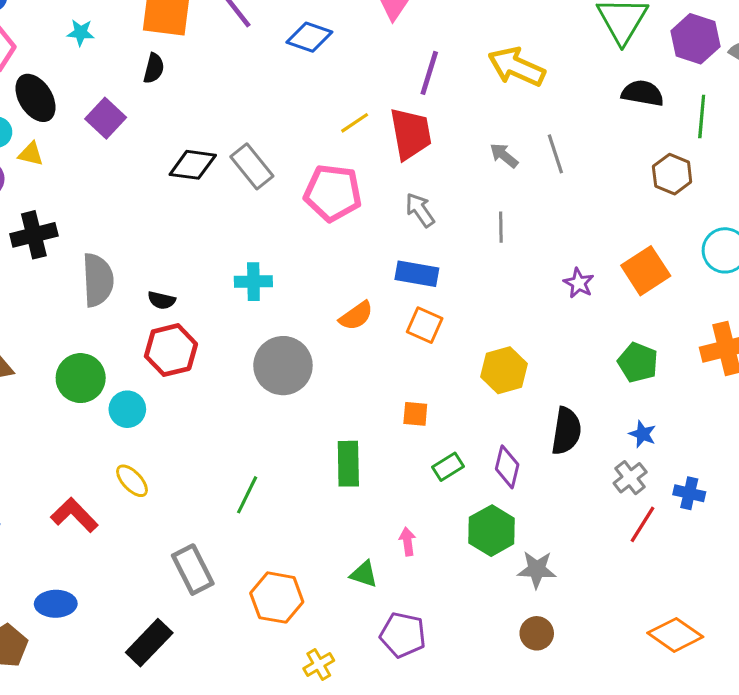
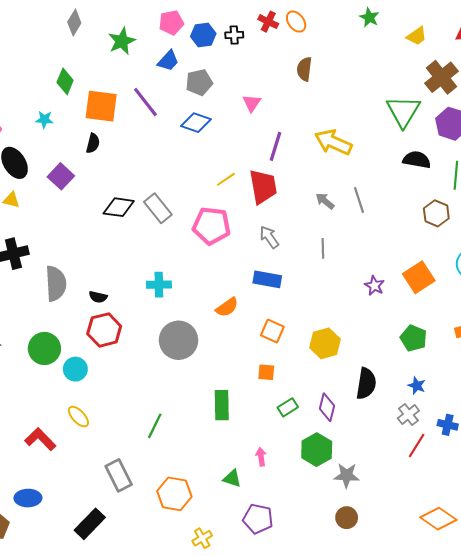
orange square: (425, 325) -> (272, 331), moved

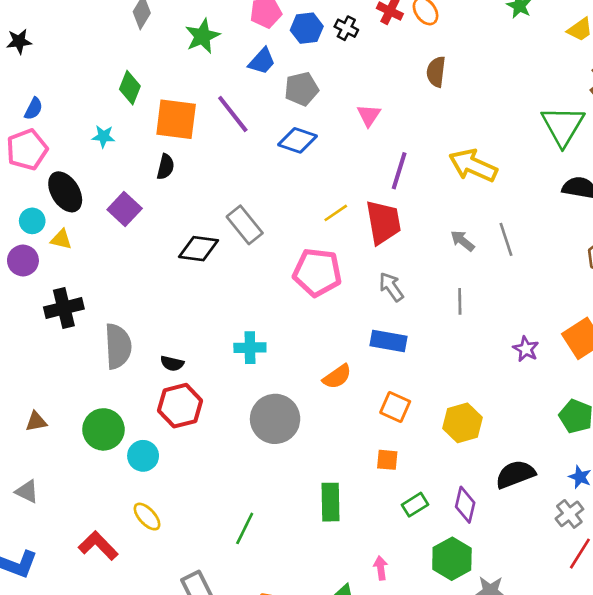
black cross: (234, 35) -> (346, 28), turned 30
gray rectangle: (158, 208) -> (245, 225), moved
black semicircle: (366, 384) -> (515, 474), turned -120

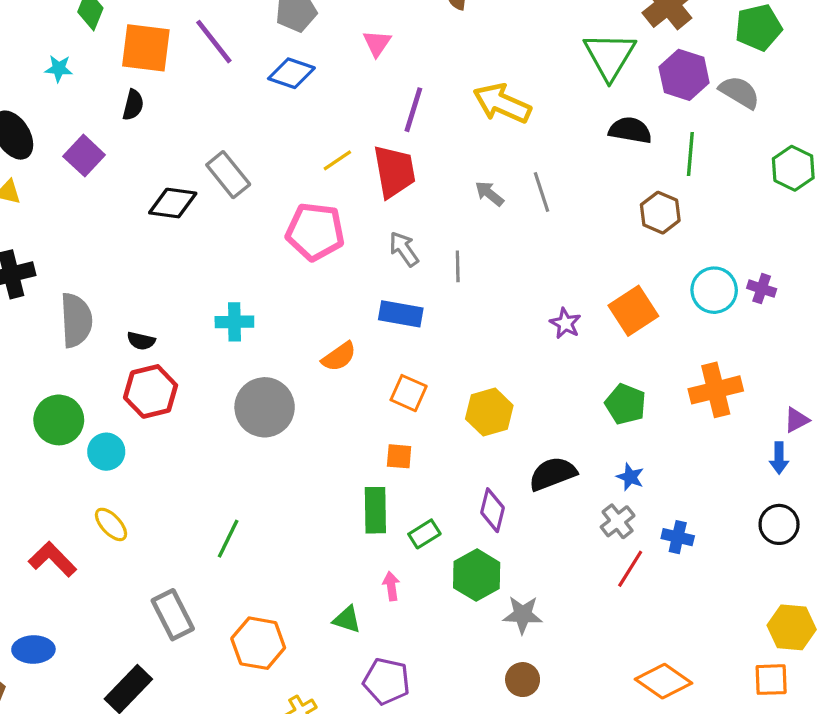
gray line: (460, 301) -> (458, 266), moved
green rectangle: (330, 502) -> (375, 510), moved
green rectangle: (415, 505) -> (424, 534), moved

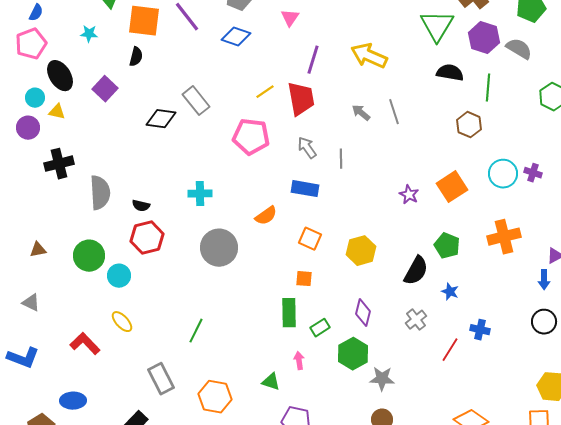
black semicircle: (553, 474) -> (416, 271), moved, turned 140
gray cross: (618, 521) -> (416, 320), moved

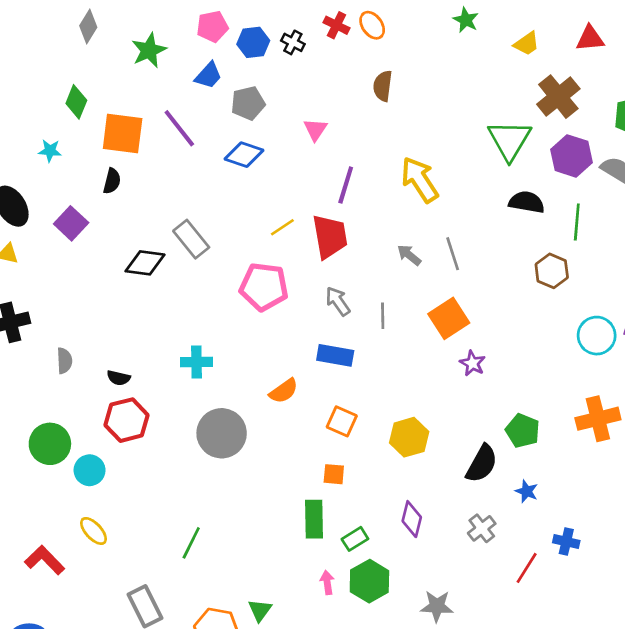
yellow arrow: (369, 56) -> (420, 180), turned 33
orange square: (452, 187) -> (449, 318), moved
gray semicircle: (100, 193) -> (64, 361), size x0.6
green hexagon: (353, 354) -> (369, 581), moved
green triangle: (271, 382) -> (260, 610), moved, turned 48

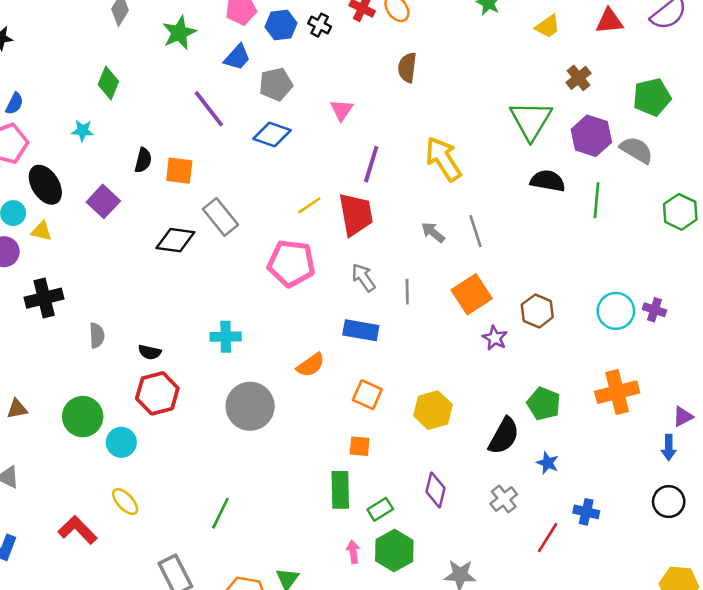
brown cross: (558, 97) -> (579, 78), size x0.6
orange square: (123, 134) -> (179, 171), moved, size x0.7
brown hexagon: (552, 271) -> (537, 311), moved

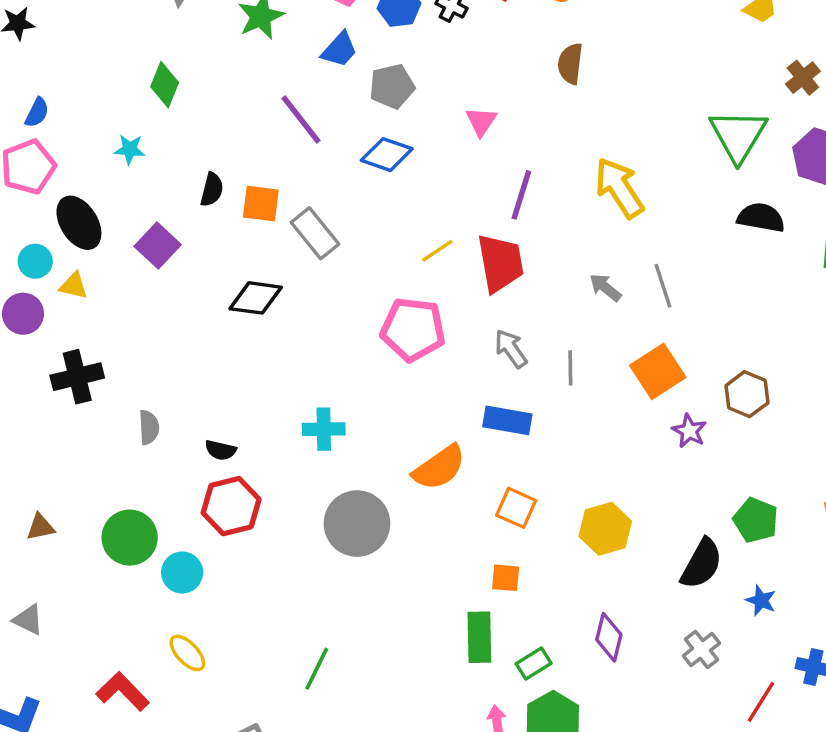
gray rectangle: (220, 217) -> (315, 233), moved
orange semicircle: (311, 365) -> (439, 468), size x1.4

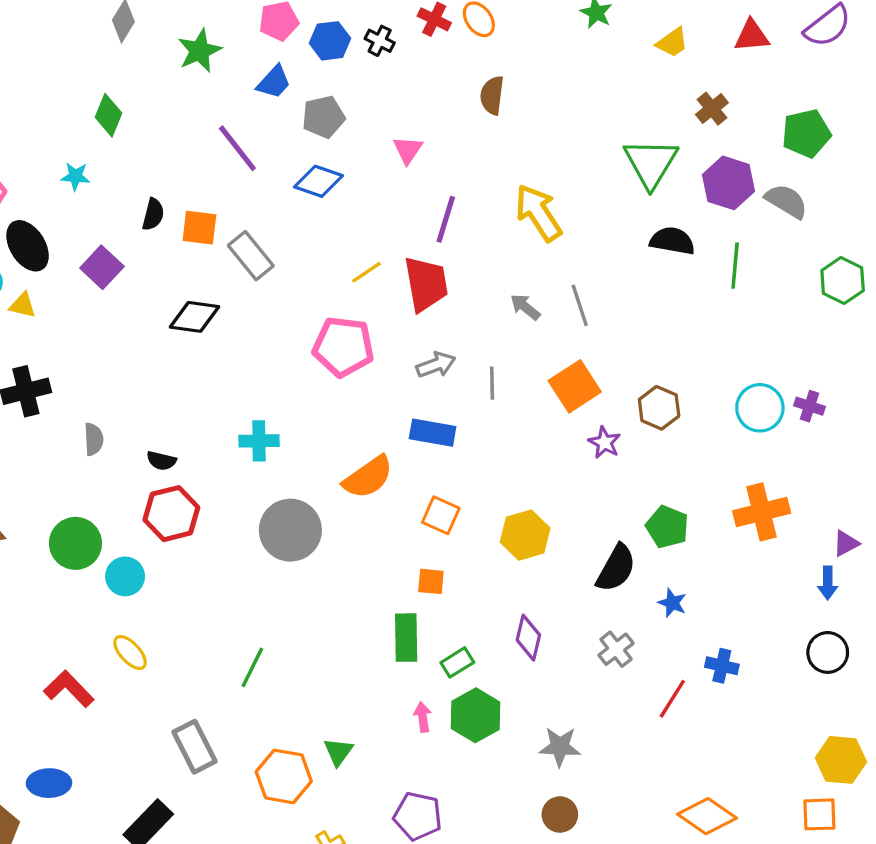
gray arrow: (511, 349) -> (436, 365), turned 105

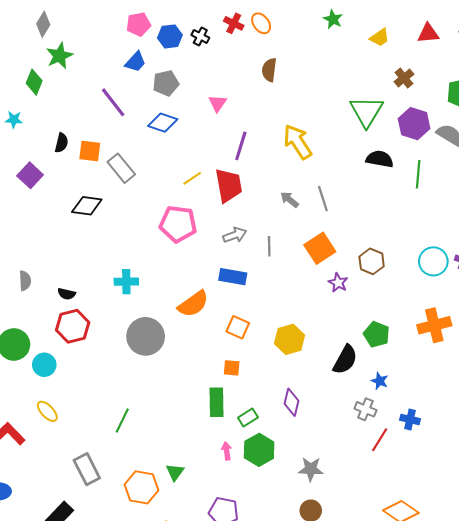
green star: (199, 51) -> (59, 56), moved
gray cross: (616, 649) -> (365, 409), moved, turned -30

